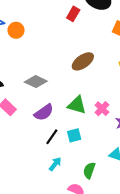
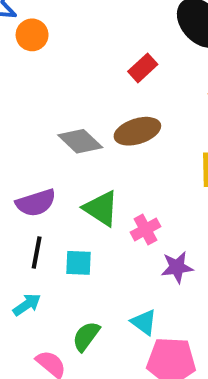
red rectangle: (73, 14) -> (143, 68), moved
gray diamond: (36, 82) -> (80, 141), moved
black line: (52, 137) -> (37, 252), turned -42

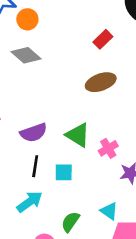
gray diamond: (80, 141) -> (26, 55), moved
cyan arrow: (27, 305) -> (30, 202), size x1.4

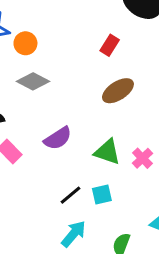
purple semicircle: (34, 133) -> (58, 138), moved
black line: (35, 166) -> (71, 195), turned 55

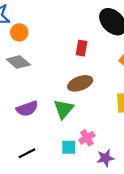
red rectangle: (110, 45) -> (82, 48), turned -35
green triangle: (107, 152) -> (64, 109), moved, turned 40
cyan square: (102, 194) -> (69, 147), moved

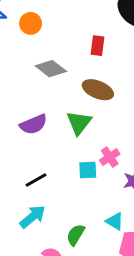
orange circle: (19, 32) -> (31, 23), moved
gray diamond: (18, 62) -> (51, 69), moved
brown ellipse: (80, 83) -> (98, 90), turned 45

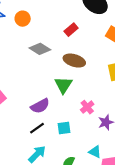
red rectangle: (98, 46) -> (71, 30), turned 48
purple semicircle: (33, 124) -> (40, 106), moved
cyan square: (88, 170) -> (64, 128), moved

